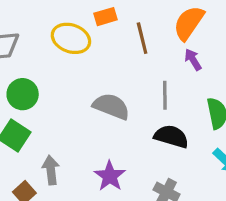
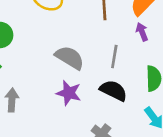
purple star: (110, 176) -> (69, 93), moved, turned -30

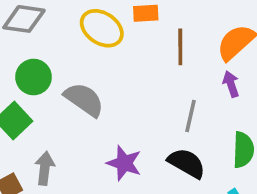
gray semicircle: (70, 58) -> (84, 100), moved

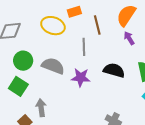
gray line: (190, 116) -> (84, 47), moved
purple star: (124, 163) -> (81, 78), moved
black semicircle: (187, 163) -> (114, 70), moved

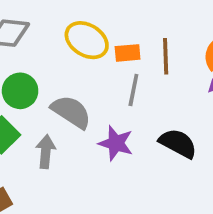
orange rectangle: (74, 12) -> (128, 53), moved
gray arrow: (41, 108) -> (46, 152), moved

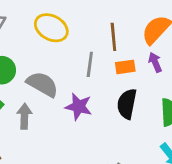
orange rectangle: (128, 53) -> (125, 67), moved
black semicircle: (178, 143) -> (127, 104), turned -104

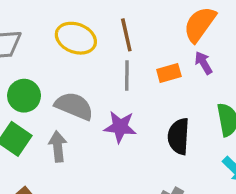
brown line: (113, 37) -> (126, 35), moved
black semicircle: (127, 104) -> (179, 136), moved

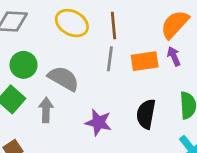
orange rectangle: (169, 73) -> (145, 61), size x1.4
purple star: (120, 127) -> (98, 122), moved

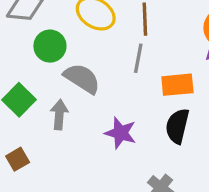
orange rectangle: (145, 61) -> (177, 85), moved
green circle: (23, 65) -> (50, 46), moved

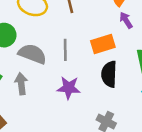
gray line: (138, 58) -> (65, 50), moved

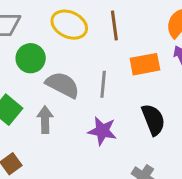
orange rectangle: (103, 44) -> (145, 64), moved
black semicircle: (109, 74) -> (153, 120), turned 150

